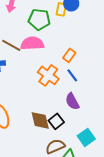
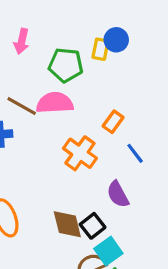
blue line: (72, 75) -> (135, 153), moved
cyan square: (86, 137) -> (108, 251), moved

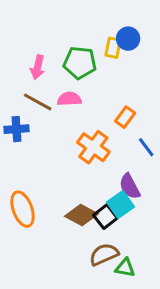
pink arrow: (22, 41) -> (38, 67), moved
pink semicircle: (55, 103) -> (69, 99), size x0.7
brown diamond: (67, 224) -> (81, 215), turned -48
cyan square: (108, 251) -> (121, 205), moved

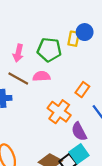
purple semicircle: (130, 186) -> (79, 132), moved

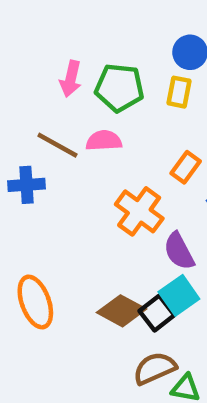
yellow rectangle: (74, 39) -> (179, 92), moved
pink arrow: (18, 53) -> (71, 79), moved

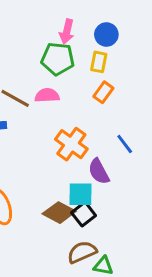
pink arrow: (71, 79) -> (67, 31), moved
orange rectangle: (186, 167) -> (103, 92), moved
cyan square: (179, 295) -> (81, 194), moved, turned 36

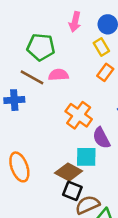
green pentagon: (58, 59) -> (41, 47), moved
yellow rectangle: (99, 62) -> (101, 47), turned -42
black square: (84, 214) -> (72, 191), moved, turned -30

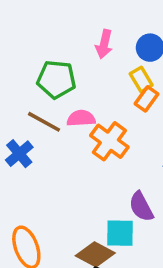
orange rectangle: (105, 72) -> (146, 99), moved
blue cross: (14, 100) -> (19, 154), turned -36
orange cross: (79, 115) -> (109, 141), moved

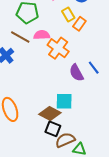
yellow rectangle: (141, 79) -> (68, 15), moved
purple semicircle: (141, 207) -> (76, 73), moved

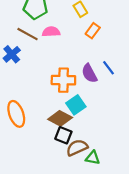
orange rectangle: (79, 24) -> (93, 31), moved
orange cross: (58, 48) -> (63, 80), moved, turned -35
cyan square: (64, 101) -> (76, 105), turned -36

